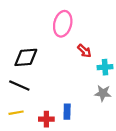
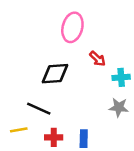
black diamond: (26, 57) -> (55, 74), moved
black line: (19, 86) -> (39, 109), moved
blue rectangle: (67, 112) -> (84, 139), moved

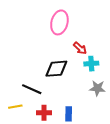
black diamond: (55, 74) -> (56, 69), moved
cyan cross: (121, 77) -> (91, 64), moved

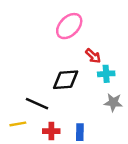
pink ellipse: (59, 22) -> (69, 26), turned 30

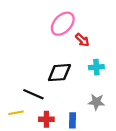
red arrow: (93, 56) -> (82, 40), moved
gray star: (113, 102) -> (96, 102), moved

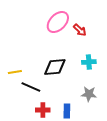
red arrow: (82, 40) -> (80, 30), moved
yellow line: (16, 113) -> (15, 72), moved

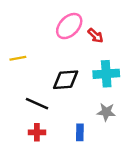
cyan cross: (89, 62) -> (106, 74), size x1.5
yellow line: (15, 72) -> (18, 58), moved
red cross: (43, 110) -> (37, 132), moved

